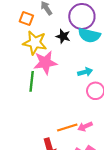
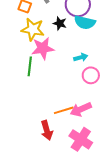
pink arrow: (85, 126) -> (81, 109), size x1.5

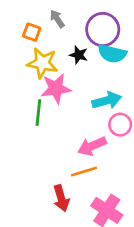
cyan arrow: (81, 57) -> (107, 100), size x1.5
pink arrow: (81, 109) -> (92, 146), moved

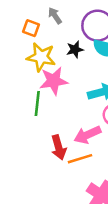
black star: (79, 55) -> (75, 49), turned -30
red arrow: (61, 198) -> (59, 147), moved

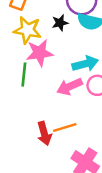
pink arrow: (88, 135) -> (70, 87), moved
red arrow: (59, 147) -> (44, 133), moved

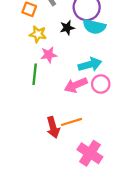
yellow star: (27, 30) -> (38, 34), size x0.7
pink star: (40, 53) -> (49, 55), size x0.7

